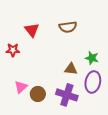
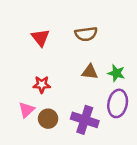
red star: (13, 50) -> (42, 85), moved
brown triangle: (71, 69) -> (90, 72), moved

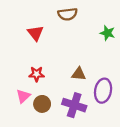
brown semicircle: (86, 34) -> (68, 14), moved
brown triangle: (90, 72) -> (79, 74), moved
green star: (116, 73) -> (107, 33), moved

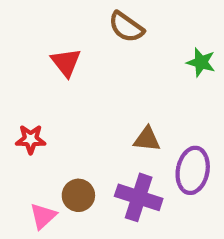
brown semicircle: (68, 14) -> (126, 27), turned 42
red star: (37, 74) -> (31, 139), moved
pink triangle: (23, 96) -> (43, 216), moved

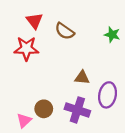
brown semicircle: (126, 27) -> (65, 31), moved
red triangle: (66, 62) -> (34, 21), moved
red star: (31, 139) -> (26, 49), moved, size x1.5

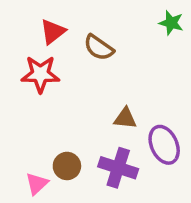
red triangle: (34, 21) -> (53, 32), turned 30
green star: (112, 35) -> (171, 23), moved
purple ellipse: (108, 95) -> (164, 145), turned -35

